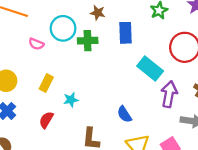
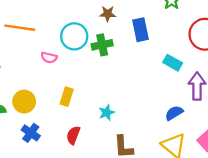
cyan rectangle: (150, 69) -> (173, 63), size x0.7
cyan star: (71, 100) -> (107, 113), moved
blue semicircle: (124, 114) -> (174, 113), moved, turned 102

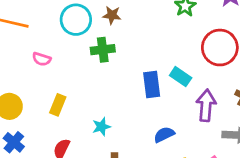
blue rectangle: (140, 30) -> (152, 84), moved
cyan circle: (74, 36) -> (76, 20), moved
blue semicircle: (174, 113) -> (164, 135), moved

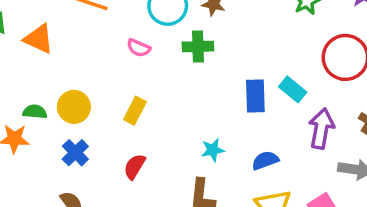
pink semicircle: (42, 59) -> (139, 48), moved
cyan star: (101, 127) -> (213, 150), moved

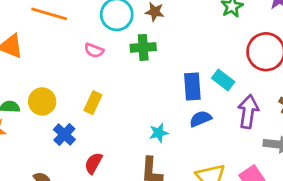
blue cross: (75, 153) -> (64, 135), moved
blue semicircle: (265, 160) -> (200, 119), moved
red semicircle: (135, 167) -> (93, 163), moved

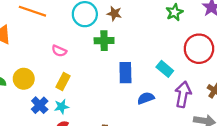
pink semicircle: (94, 50) -> (59, 51), moved
blue rectangle: (192, 87) -> (125, 73), moved
cyan star: (159, 133) -> (62, 107), moved

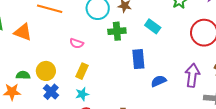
cyan rectangle: (165, 69) -> (153, 26), moved
blue cross: (40, 105) -> (51, 92), moved

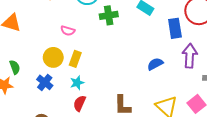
blue rectangle: (138, 59) -> (175, 28), moved
yellow circle: (46, 71) -> (53, 57), moved
green semicircle: (23, 75) -> (15, 67), turned 72

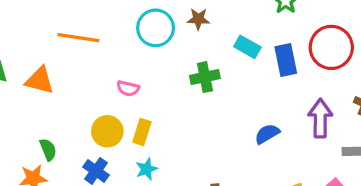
green cross: (109, 15) -> (205, 77), moved
blue rectangle: (175, 28) -> (286, 60), moved

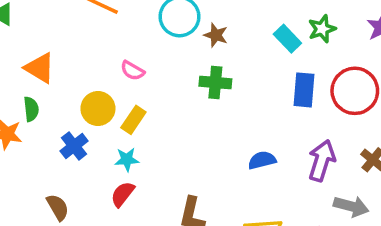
brown star: (198, 19) -> (216, 35), moved
cyan rectangle: (247, 47) -> (287, 39), moved
orange triangle: (40, 80) -> (40, 68), moved

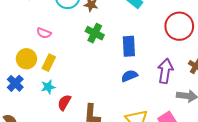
green cross: (215, 83) -> (95, 33), turned 30
blue rectangle: (304, 90) -> (129, 46), moved
red semicircle: (123, 194) -> (64, 102), moved

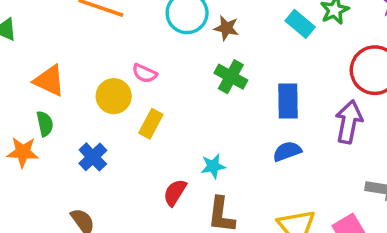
yellow circle: (26, 59) -> (114, 96), moved
purple arrow: (165, 71) -> (349, 122), moved
cyan star: (48, 87) -> (213, 166), moved

